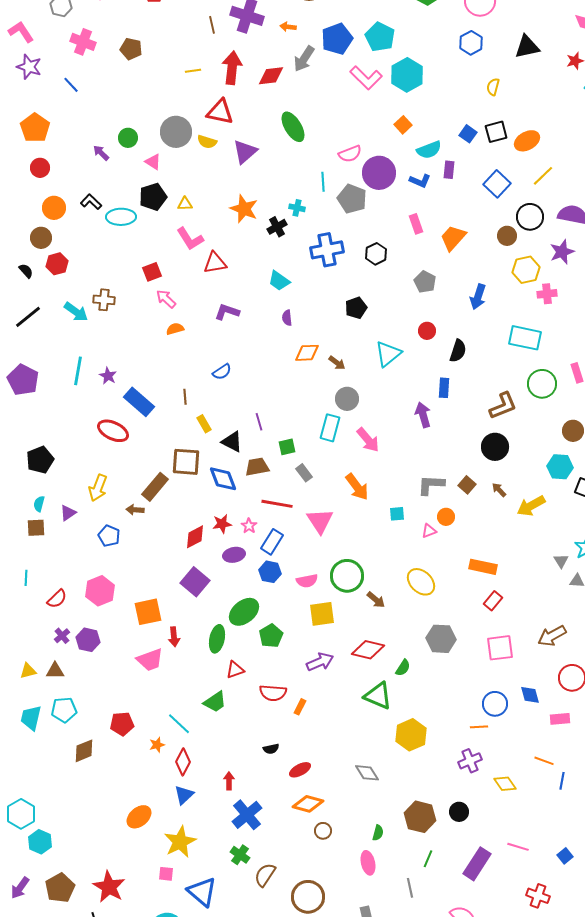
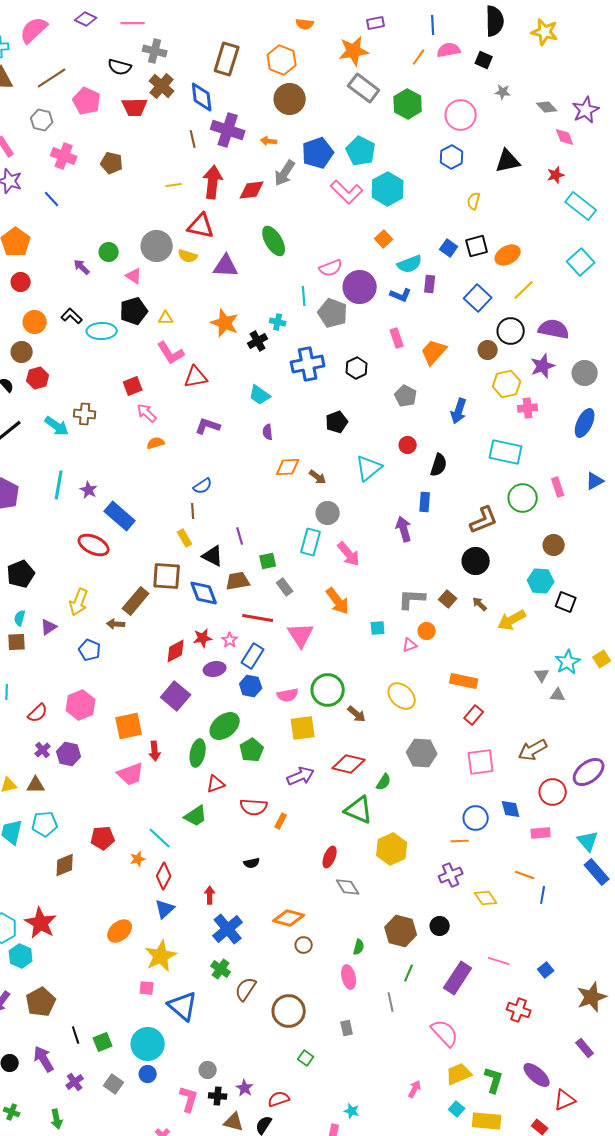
purple triangle: (245, 152) -> (226, 266), turned 44
brown line: (185, 397) -> (193, 511), moved
red ellipse: (300, 770) -> (330, 857), moved, turned -40
red star: (109, 887) -> (41, 923), moved

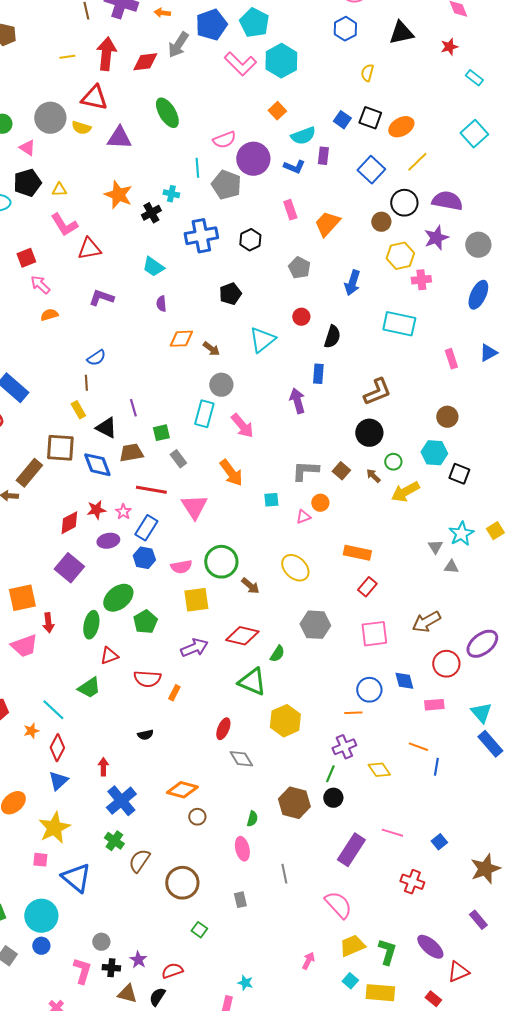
cyan rectangle: (581, 206) -> (474, 78), size x0.6
black square: (477, 246) -> (370, 118), turned 35
green circle: (523, 498) -> (393, 462), moved, size x0.6
green line: (409, 973) -> (330, 774), moved

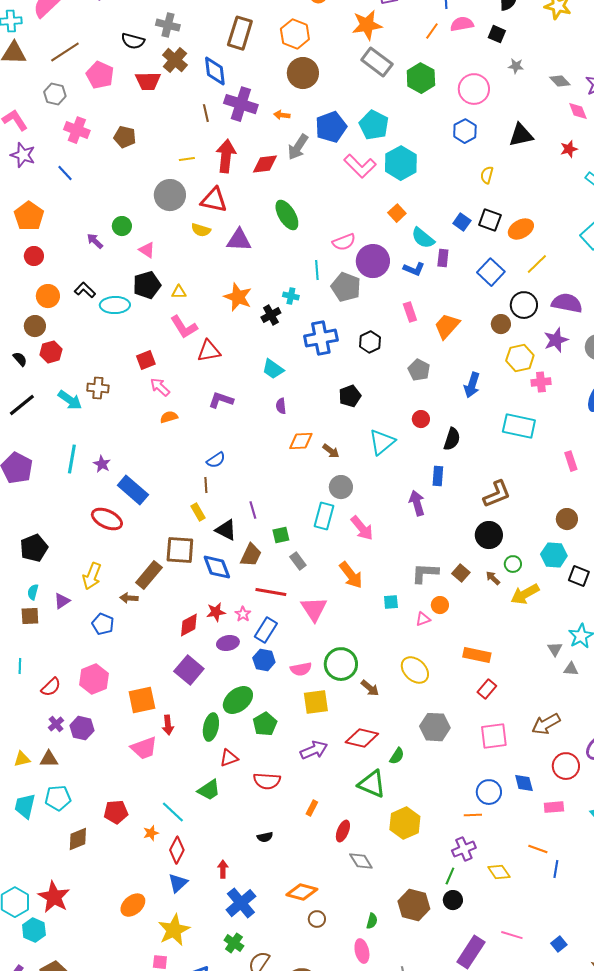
gray circle: (50, 118) -> (170, 195), moved
cyan semicircle: (303, 136) -> (423, 238), turned 60
brown trapezoid: (131, 453) -> (251, 555), turned 125
orange rectangle: (174, 693) -> (312, 808), moved

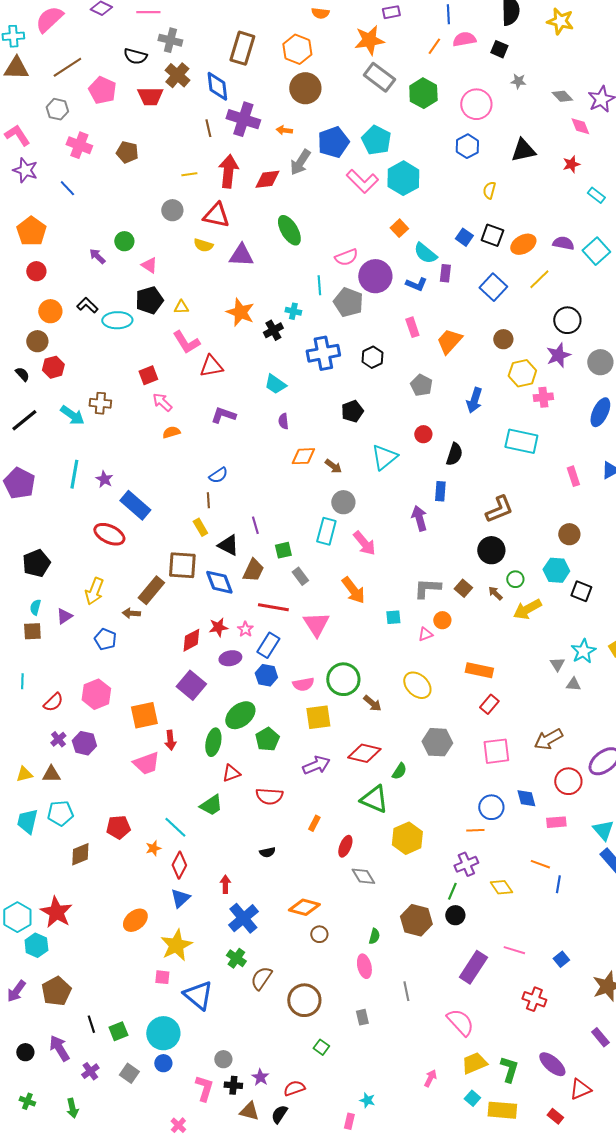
gray circle: (170, 195) -> (172, 210), size x0.7
purple semicircle: (567, 303) -> (563, 243), moved, size x0.7
black circle: (524, 305) -> (567, 320), moved

